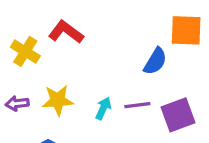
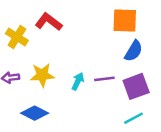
orange square: (186, 30) -> (125, 21), moved
blue semicircle: (155, 61) -> (134, 51), moved

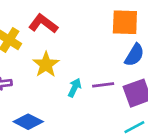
yellow star: (42, 75) -> (46, 64), moved, turned -30

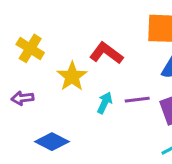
red L-shape: (43, 24) -> (106, 53), moved

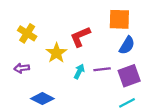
red L-shape: (106, 53) -> (80, 37), turned -60

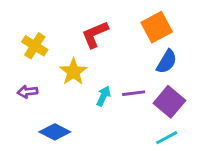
orange square: (119, 19) -> (157, 27), turned -30
red L-shape: (80, 37) -> (95, 34), moved
purple square: (129, 76) -> (169, 102), turned -30

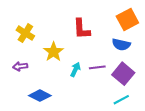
orange square: (157, 27) -> (127, 20), moved
red L-shape: (95, 34) -> (82, 29), moved, turned -70
blue semicircle: (167, 62) -> (121, 45), turned 72

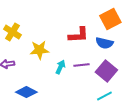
red L-shape: (82, 29) -> (78, 35), moved, turned -90
yellow star: (53, 52) -> (39, 50), turned 30

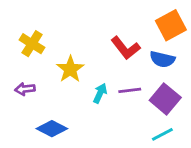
red L-shape: (78, 35) -> (126, 48), turned 55
yellow star: (39, 50) -> (70, 69), turned -30

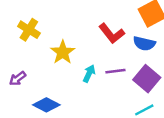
purple arrow: (25, 89) -> (18, 79), moved, turned -30

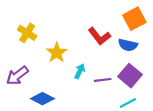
purple line: (115, 71) -> (103, 80), moved
purple arrow: (18, 79) -> (17, 76), size x1.5

